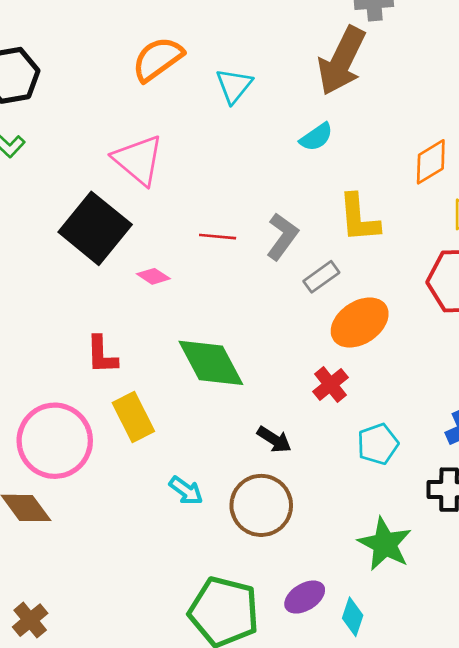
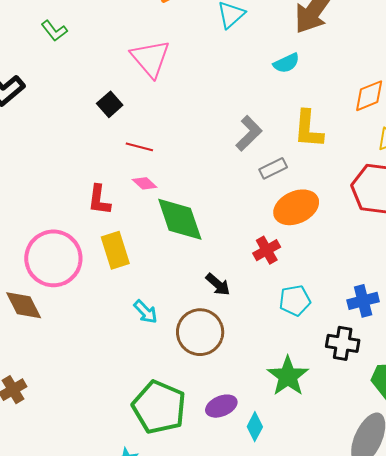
black square: (95, 228) -> (110, 104), size x0.5
red line: (218, 237) -> (139, 147), moved
pink diamond: (153, 276) -> (145, 183), moved

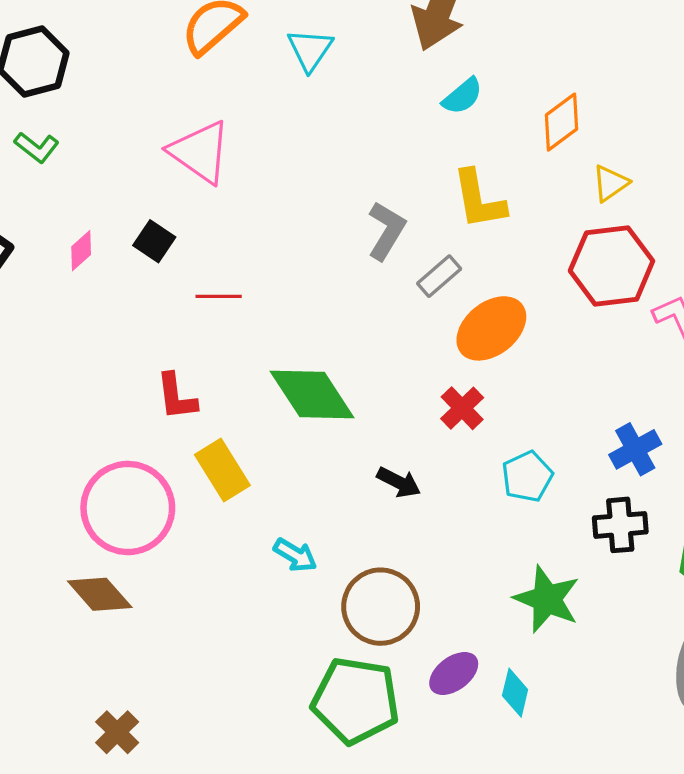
cyan semicircle: (286, 63) -> (462, 96), moved
pink diamond: (145, 183) -> (81, 251), moved, turned -70
brown circle: (200, 332) -> (381, 607), moved

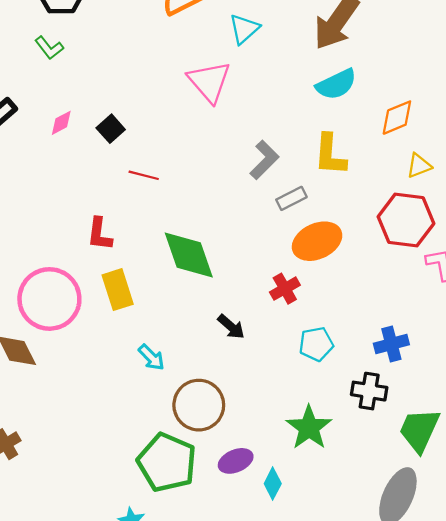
cyan semicircle: (462, 96) -> (336, 84), size x1.4
pink triangle: (200, 152) -> (209, 82), moved

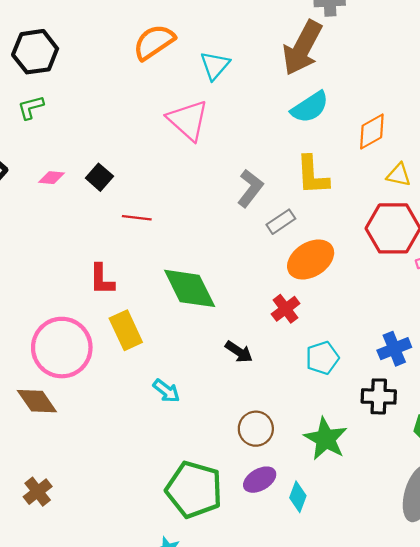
green L-shape: (49, 48) -> (31, 107), turned 120
pink diamond: (61, 123) -> (52, 178), turned 40
yellow triangle: (419, 166) -> (399, 175), turned 40
brown circle: (199, 405) -> (256, 429), moved, size x0.7

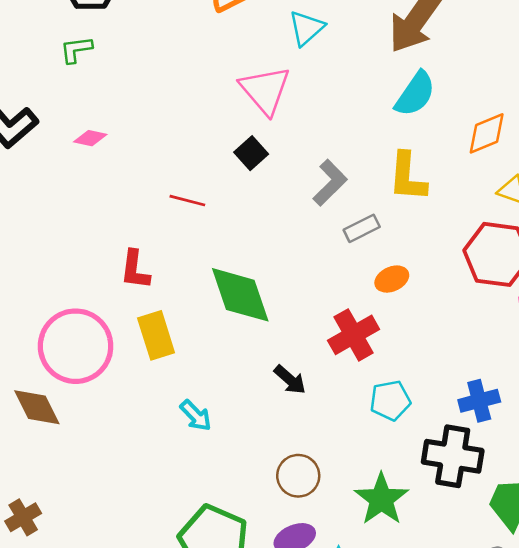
cyan semicircle: (310, 107) -> (415, 94), turned -30
black square: (99, 177) -> (251, 153), moved
orange ellipse: (311, 259) -> (392, 279), size x0.6
red cross: (286, 309) -> (354, 335), size x1.4
black cross: (379, 396) -> (453, 456), size x1.4

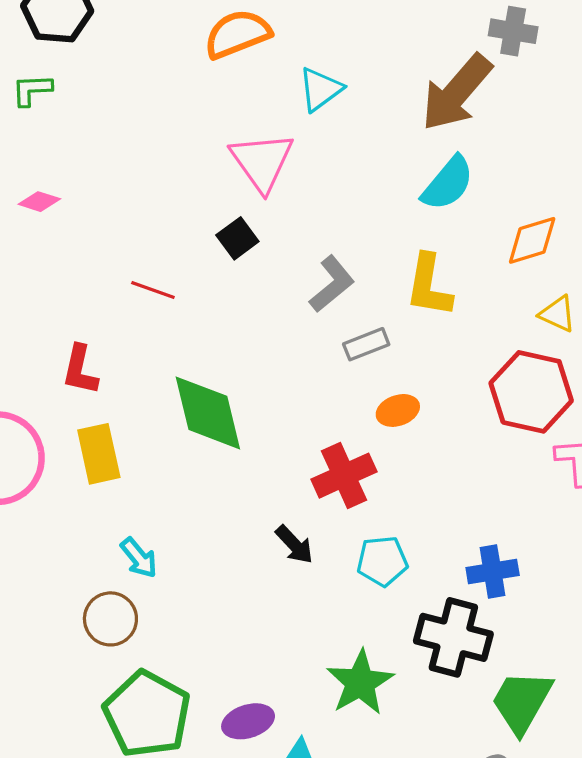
black arrow: (290, 380) -> (294, 545), moved
brown circle: (298, 476) -> (110, 619), moved

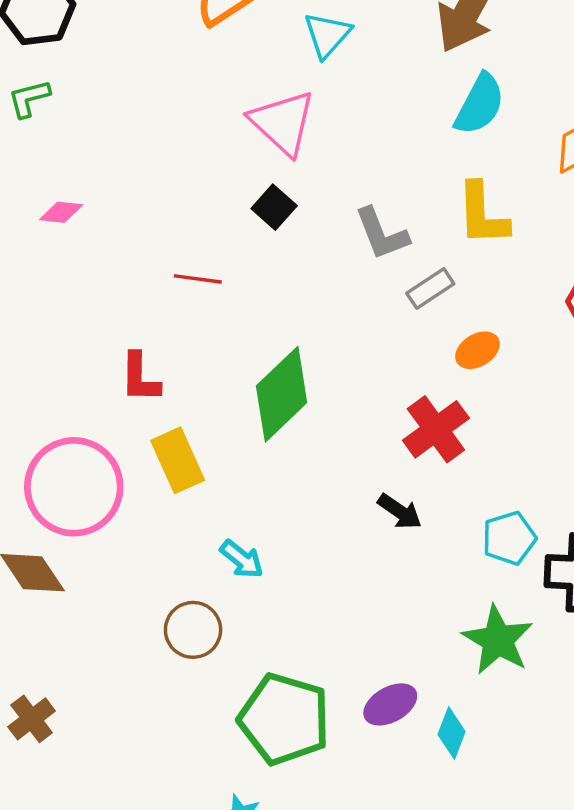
gray L-shape: (332, 284) -> (382, 234), turned 120
green diamond: (208, 413) -> (282, 394), turned 72
cyan pentagon: (382, 561) -> (509, 538), moved
brown circle: (110, 619) -> (193, 630), moved

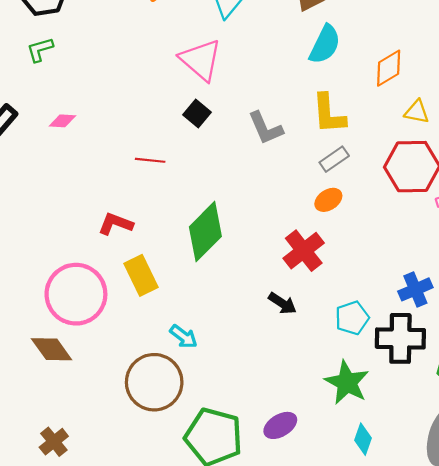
gray rectangle: (430, 289) -> (334, 159), moved
red L-shape: (140, 378) -> (116, 224), turned 112
brown circle: (193, 630) -> (154, 382), size x1.6
cyan diamond: (452, 733) -> (363, 439), moved

